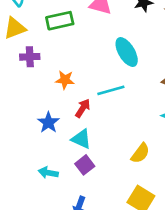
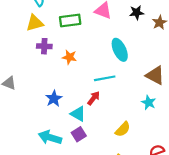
orange star: (65, 80) -> (69, 57), moved
red arrow: (83, 108) -> (94, 98), moved
cyan arrow: (48, 173) -> (50, 137), size x1.5

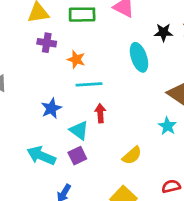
black star: (137, 13) -> (163, 32), moved
cyan line: (105, 78) -> (89, 84), moved
red arrow: (94, 98) -> (100, 113), turned -48

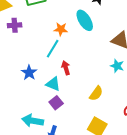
orange star: (76, 59) -> (61, 29), moved
cyan line: (89, 84) -> (53, 49), turned -42
cyan arrow: (41, 156) -> (33, 121), moved

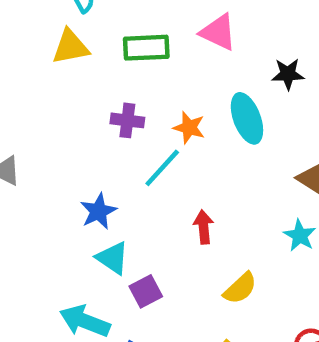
purple cross: (15, 25) -> (127, 120), moved
red arrow: (66, 68) -> (204, 227), moved
cyan triangle: (53, 84) -> (113, 258), moved

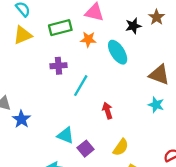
orange star: (189, 128) -> (88, 39), moved
blue star: (98, 211) -> (21, 119), moved
yellow semicircle: (240, 288) -> (121, 147), moved

